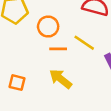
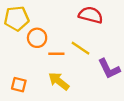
orange circle: (48, 27) -> (37, 38), moved

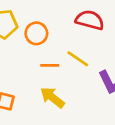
orange circle: (37, 38) -> (36, 33), moved

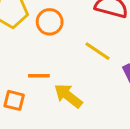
orange line: (50, 65) -> (39, 76), moved

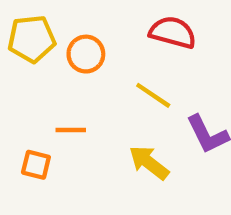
yellow arrow: (68, 96) -> (149, 163), moved

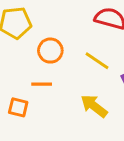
orange circle: (86, 54) -> (50, 51), moved

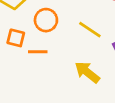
orange square: (18, 107) -> (16, 38), moved

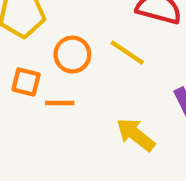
yellow line: (90, 30) -> (127, 52), moved

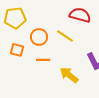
orange line: (60, 103) -> (43, 60), moved

